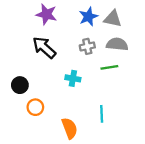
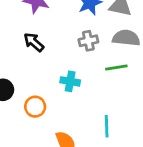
black arrow: (44, 48) -> (34, 42), size x0.7
orange circle: (35, 107) -> (35, 107), moved

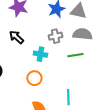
cyan cross: (70, 81) -> (40, 54), moved
orange circle: (35, 107) -> (34, 78), moved

